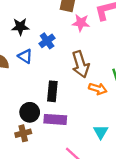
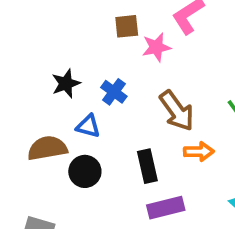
orange arrow: (98, 89) -> (199, 152), moved
black circle: (30, 112) -> (85, 171), moved

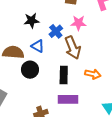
pink star: (156, 47) -> (78, 23), moved
brown arrow: (177, 111) -> (73, 48), moved

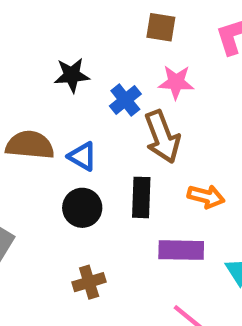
blue triangle: (38, 46) -> (82, 156), moved
black circle: (30, 70) -> (82, 208), moved
purple rectangle: (68, 99) -> (181, 250), moved

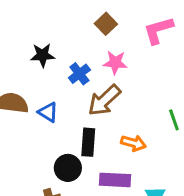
brown square: (161, 27) -> (106, 24), turned 35
brown arrow: (162, 137) -> (104, 100), turned 66
black circle: (82, 208) -> (68, 168), moved

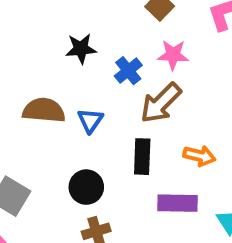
blue triangle: (48, 112) -> (90, 120), turned 35
black circle: (68, 168) -> (86, 187), moved

